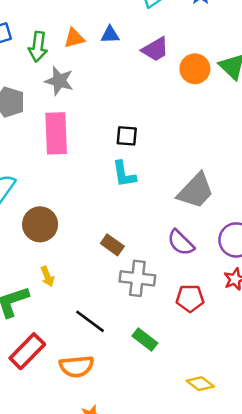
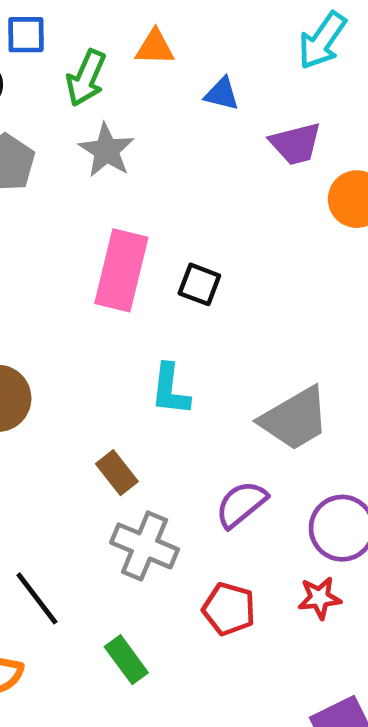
orange triangle: (74, 38) -> (155, 47), moved
pink rectangle: (56, 133) -> (121, 270), moved
cyan L-shape: (124, 174) -> (170, 390), moved
purple semicircle: (181, 243) -> (241, 504), turned 80

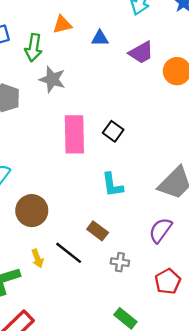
black square: (199, 284) -> (113, 131), turned 30
gray cross: (145, 546) -> (120, 262), size x0.6
black line: (37, 598) -> (69, 253), moved
red pentagon: (229, 609) -> (168, 281), turned -30

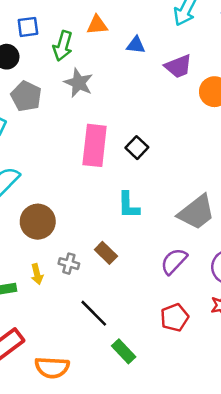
black line: (69, 253) -> (94, 313), moved
gray cross: (120, 262) -> (69, 264), moved

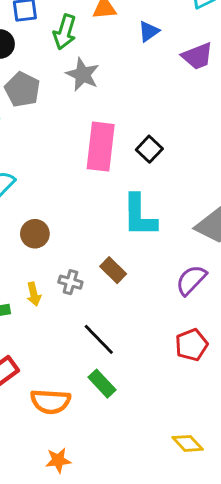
blue triangle: (136, 45) -> (149, 31), turned -42
cyan L-shape: (128, 205) -> (139, 216), size x1.4
brown circle: (38, 222) -> (35, 234), size x0.7
green rectangle: (124, 351) -> (102, 384), moved

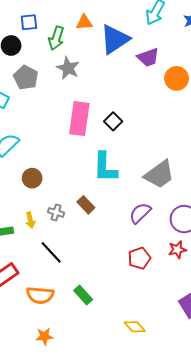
blue triangle: (149, 31) -> (115, 39), size x2.0
black line: (99, 339) -> (51, 252), moved
green rectangle: (102, 384) -> (83, 295), moved

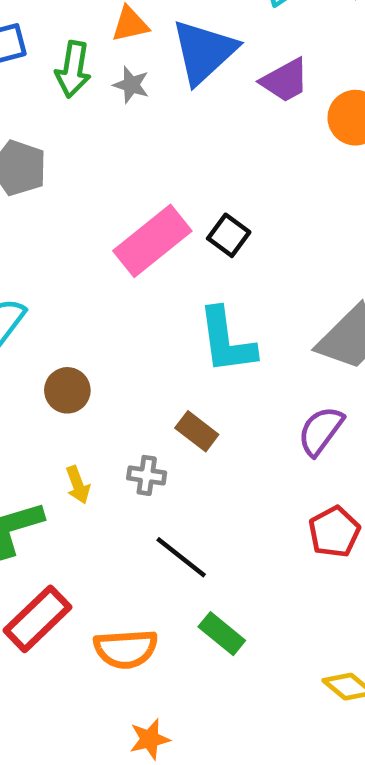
gray star: (68, 68) -> (131, 85), moved, size x0.7
pink rectangle: (79, 119) -> (152, 241), turned 52
gray cross: (56, 212) -> (147, 475), moved
black line: (51, 252) -> (181, 557), moved

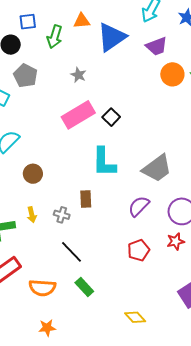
purple trapezoid: (285, 80) -> (157, 46), moved
gray star: (131, 85) -> (78, 75), moved
brown rectangle: (197, 431) -> (86, 199), turned 42

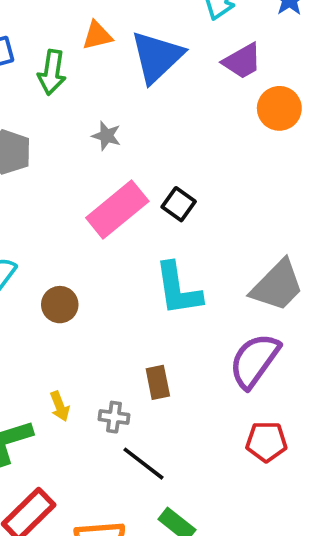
brown circle: (33, 174) -> (60, 305), moved
brown rectangle: (86, 199) -> (158, 382), moved
purple semicircle: (139, 206) -> (254, 361), size x1.4
gray cross: (62, 215) -> (114, 417), moved
red pentagon: (139, 250) -> (266, 442), turned 30

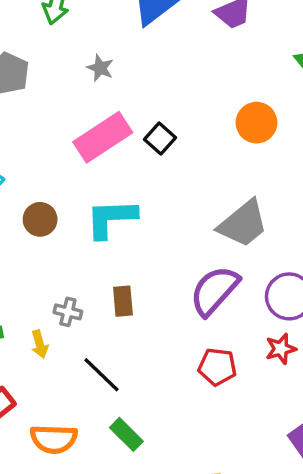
orange circle: (279, 108) -> (257, 123), moved
cyan L-shape: (178, 289) -> (111, 218), moved, turned 90
yellow arrow: (60, 406) -> (40, 344), moved
gray cross: (114, 417) -> (68, 312), moved

